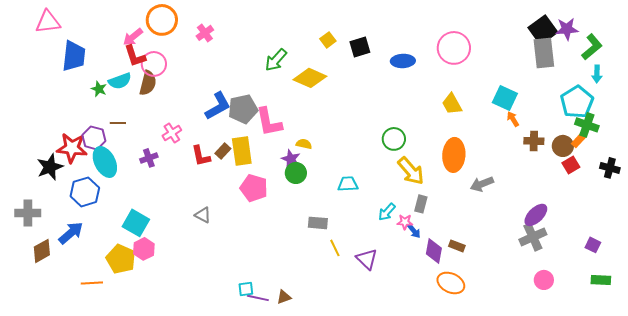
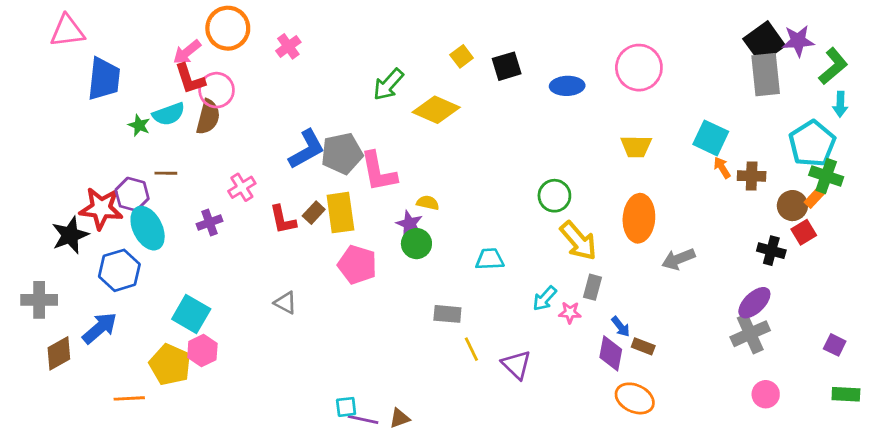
yellow trapezoid: (452, 104) -> (636, 146), turned -60
brown cross: (534, 141) -> (752, 176), moved
black cross: (610, 168) -> (771, 251), moved
blue arrow: (414, 231) -> (621, 327), moved

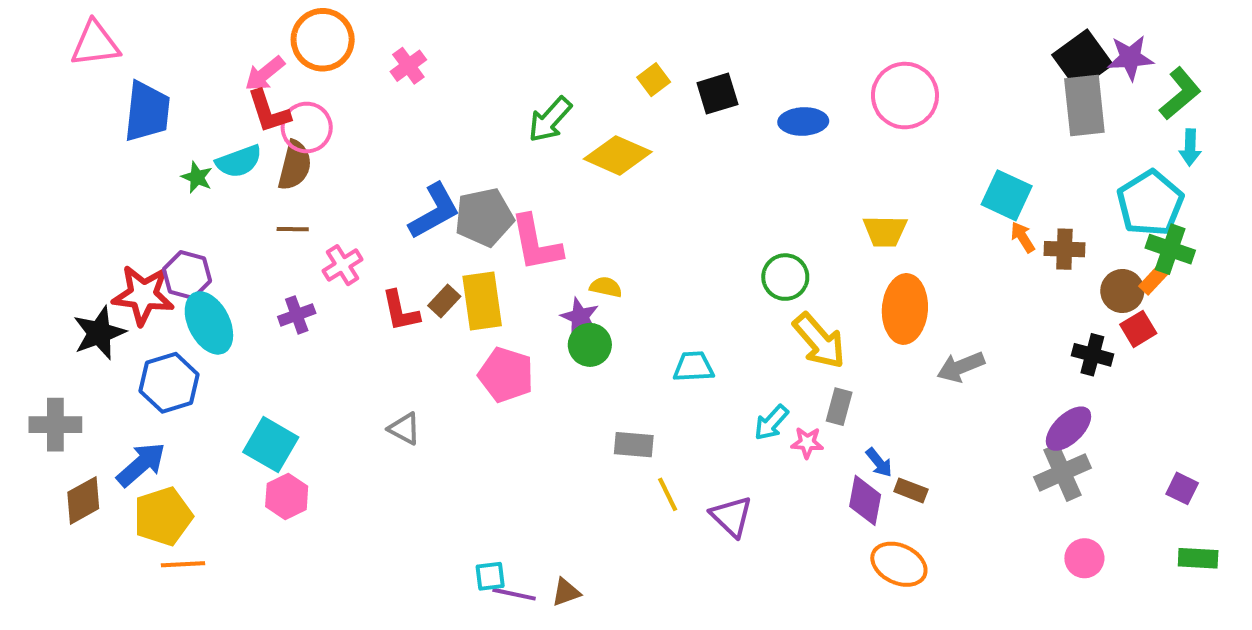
yellow trapezoid: (636, 146) -> (885, 231), moved
brown line: (166, 173) -> (293, 229), moved
yellow pentagon: (170, 365) -> (163, 516), moved, turned 30

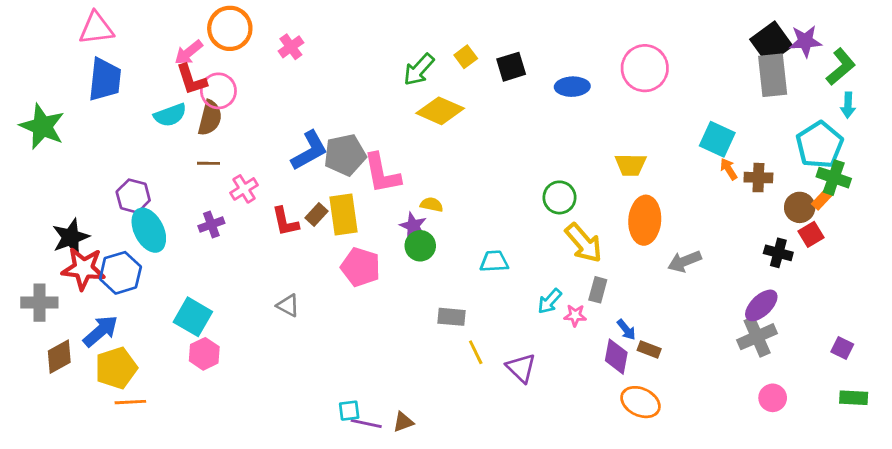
pink triangle: (95, 44) -> (96, 28), moved
green arrow: (550, 119) -> (419, 70), moved
green star: (197, 177) -> (42, 126), moved, size x2.0
red star: (143, 295) -> (83, 269), moved

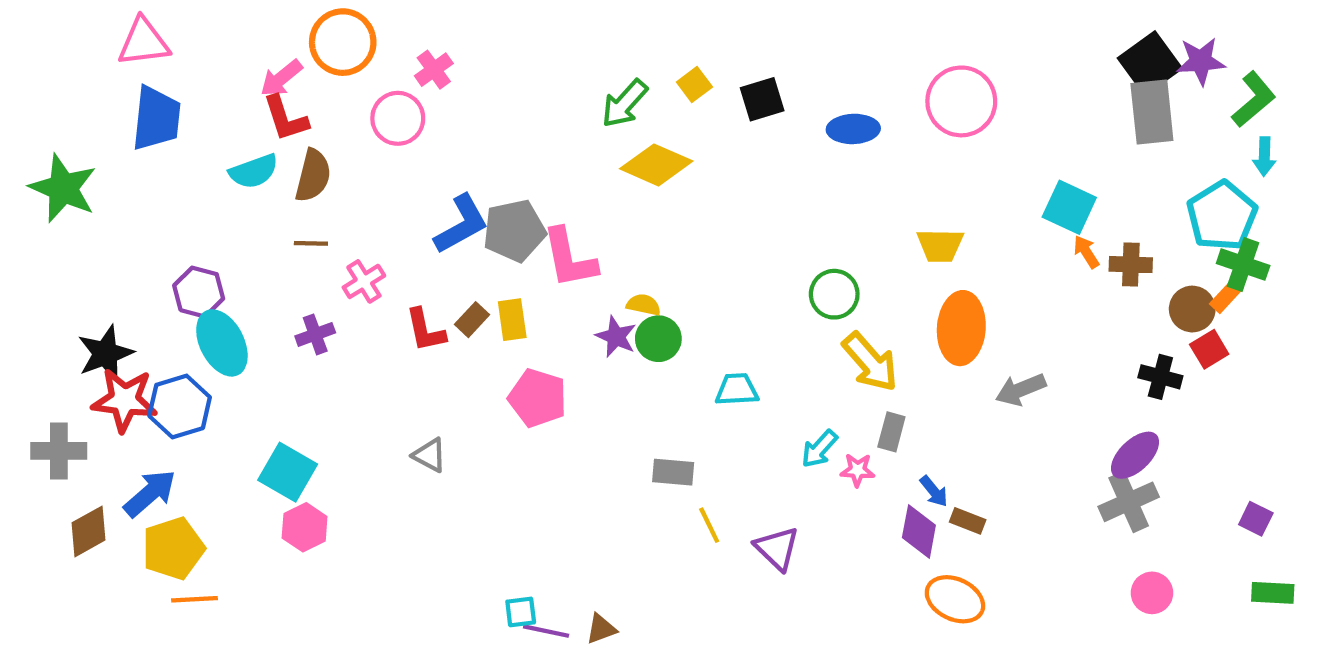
pink circle: (218, 91) -> (398, 118), moved
yellow rectangle: (344, 215) -> (512, 320), size x0.7
green circle: (420, 246) -> (658, 339), moved

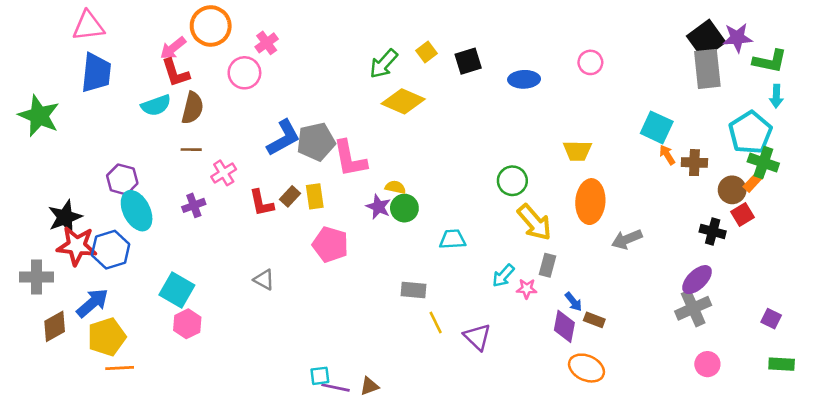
green L-shape: (1254, 99) -> (770, 61), turned 52
pink circle: (961, 101) -> (590, 62), size x0.6

